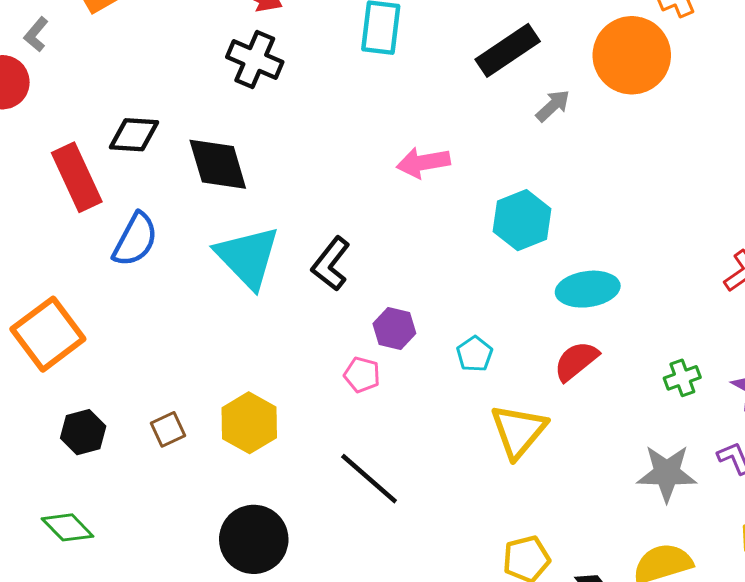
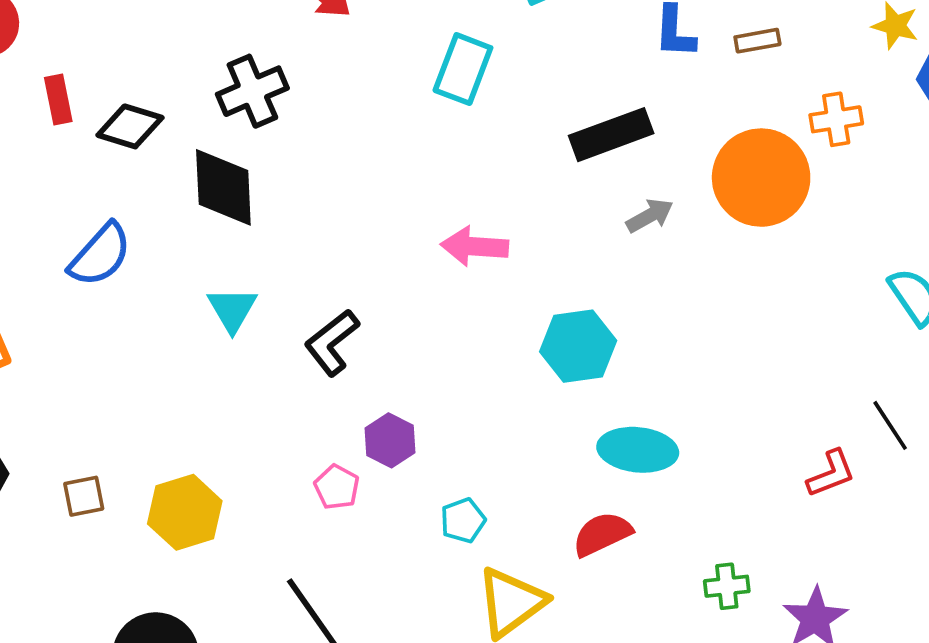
black cross: (255, 59) -> (252, 91), moved, turned 30
red rectangle: (77, 177) -> (58, 100), moved, size x0.6
cyan triangle: (248, 257) -> (232, 310), size x0.6
cyan pentagon: (474, 354) -> (463, 520), moved

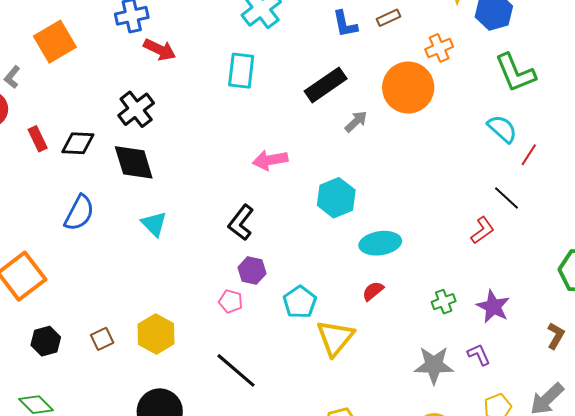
black L-shape: (332, 343) -> (241, 223), moved
cyan pentagon: (463, 520) -> (300, 302), size x1.4
red semicircle: (602, 534) -> (373, 291), size x0.7

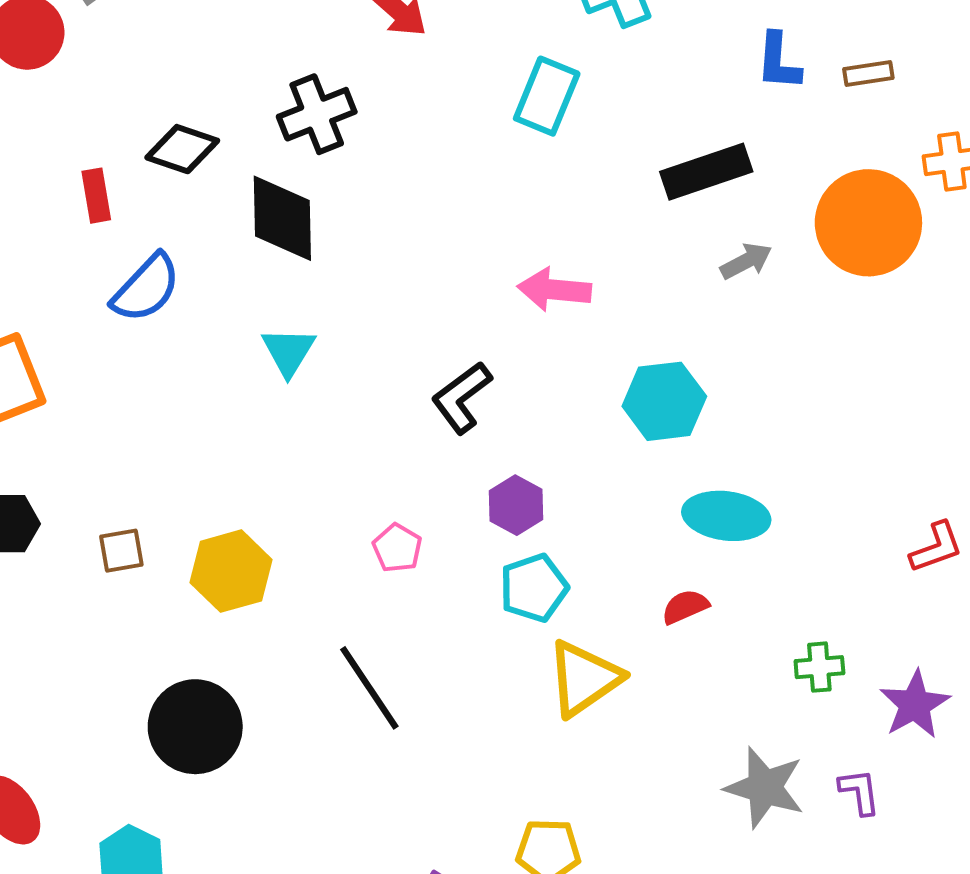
red rectangle: (38, 139) -> (96, 196), moved
purple hexagon: (252, 270) -> (516, 505), moved

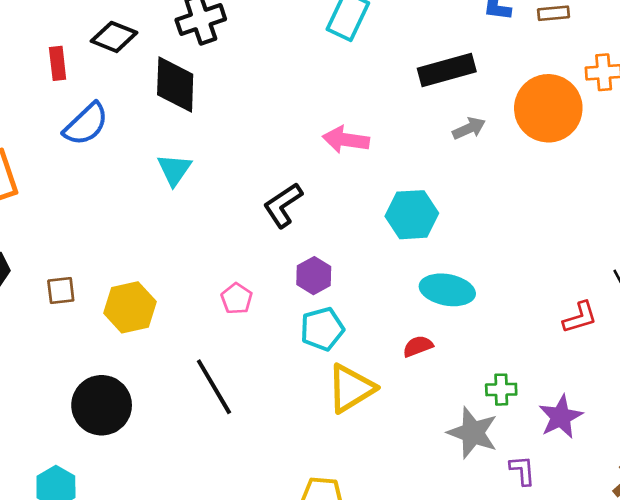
gray star: (765, 787) -> (473, 433), moved

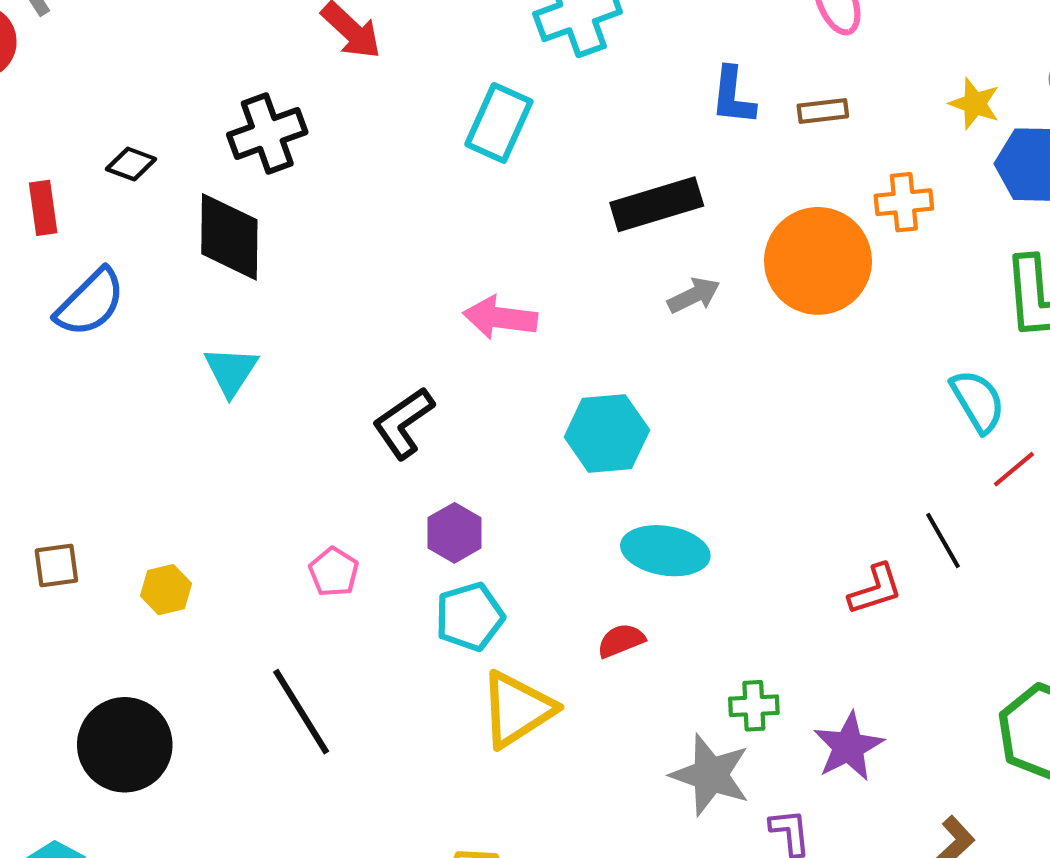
black diamond: (114, 37) -> (131, 164), size x0.7
yellow hexagon: (130, 307) -> (166, 590), size x0.6

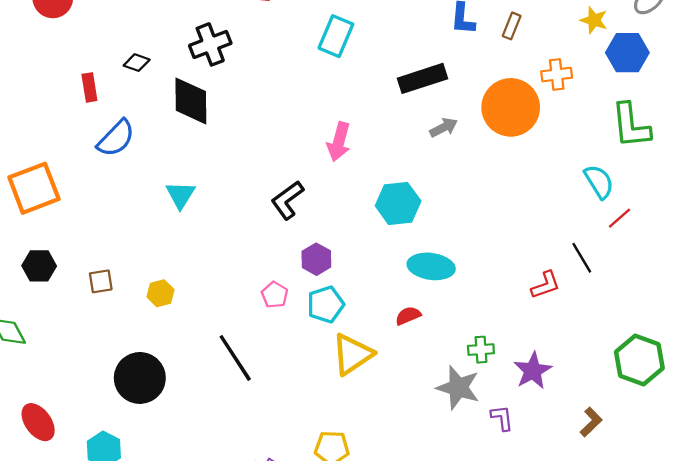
brown rectangle: (823, 111) -> (512, 26), turned -60
pink arrow: (500, 318) -> (339, 142), turned -81
cyan triangle: (231, 371) -> (180, 195), moved
pink pentagon: (334, 572) -> (275, 295), moved

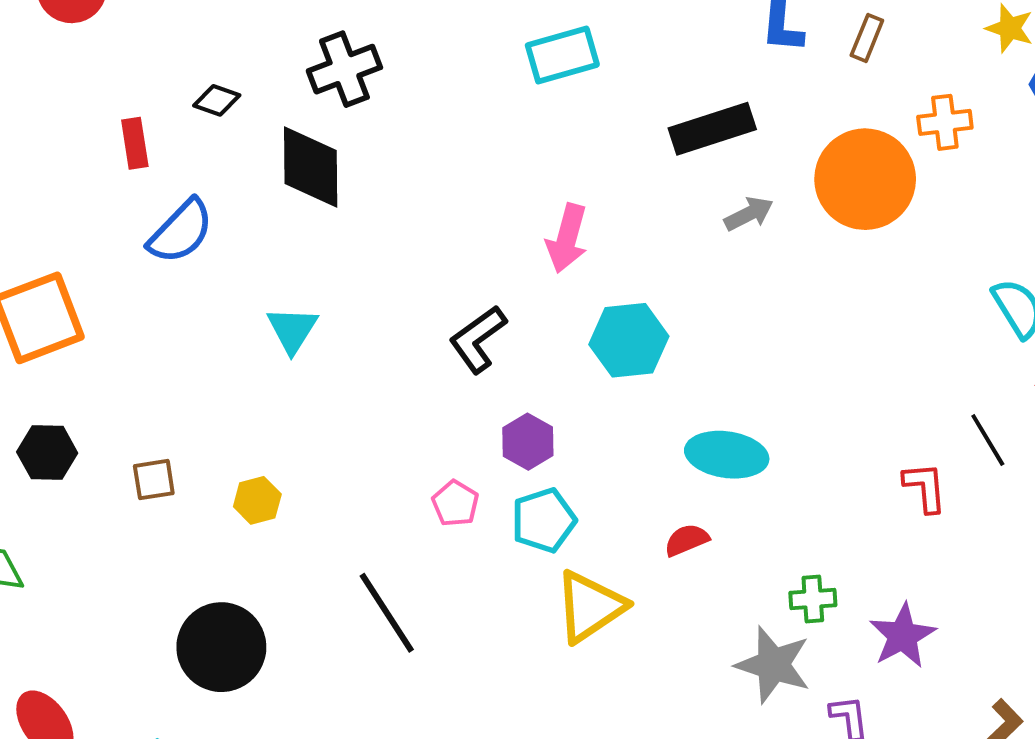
cyan rectangle: (336, 36) -> (562, 55), turned 51
cyan hexagon: (398, 203) -> (629, 340), moved
red L-shape: (546, 285) -> (925, 487), turned -76

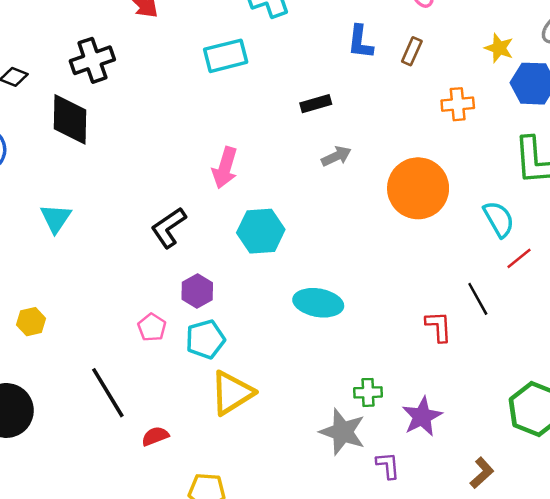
black rectangle: (712, 129) -> (316, 104), size x0.6
orange circle: (865, 179) -> (418, 188), moved
red semicircle: (687, 540) -> (155, 436), moved

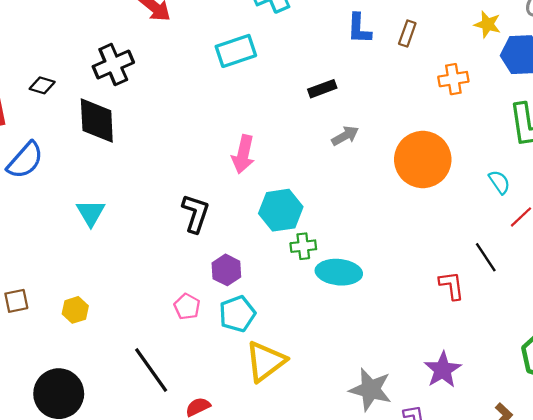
cyan semicircle: (499, 219) -> (499, 182), size x0.7
black L-shape: (169, 228) -> (195, 213), turned 147
green cross: (368, 392) -> (303, 246), moved

